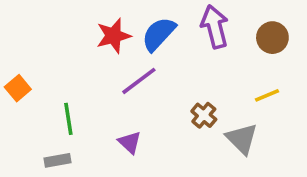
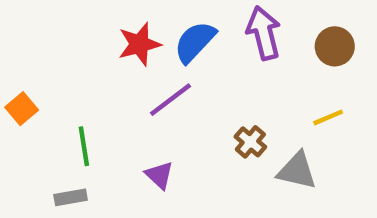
gray triangle: (242, 139) -> (297, 171), turned -32

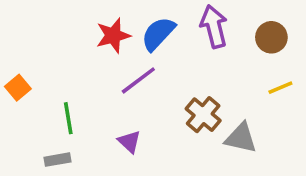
yellow line: (328, 117) -> (280, 88), moved
brown cross: (250, 142) -> (203, 115), size x1.4

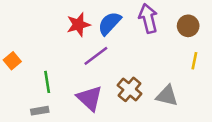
yellow line: (280, 88) -> (194, 61), turned -56
brown cross: (203, 115) -> (130, 89), moved
purple triangle: (129, 142) -> (90, 98), size x1.6

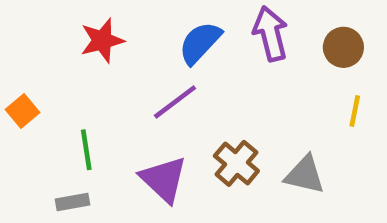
red star: (78, 25) -> (102, 40), moved

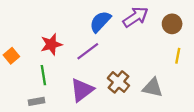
purple arrow: (271, 34) -> (136, 17), turned 70
red star: (102, 40) -> (51, 44), moved
purple triangle: (164, 179) -> (82, 90), turned 40

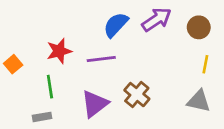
purple line: (88, 51) -> (101, 59), turned 30
gray triangle: (153, 88) -> (199, 101), moved

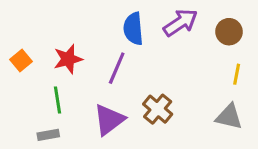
blue semicircle: (116, 25) -> (133, 29), turned -48
purple line: (101, 59) -> (117, 68), turned -60
orange square: (13, 64) -> (21, 61), moved

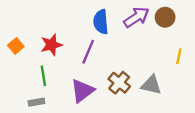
brown circle: (229, 32) -> (165, 17), moved
gray triangle: (229, 117) -> (151, 85), moved

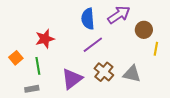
brown circle: (165, 17) -> (144, 30), moved
orange square: (16, 46) -> (16, 58), moved
purple line: (88, 52) -> (93, 45), moved, turned 30

